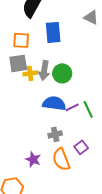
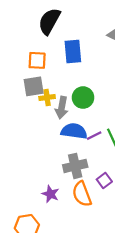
gray arrow: (44, 70) -> (62, 108), moved
gray cross: (55, 134) -> (75, 166), size x1.5

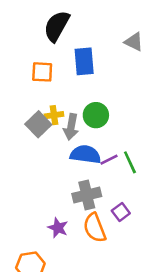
gray square: (34, 86) -> (38, 124), moved, turned -35

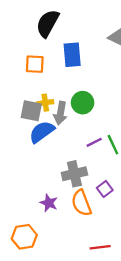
gray square: (38, 124) -> (31, 111), turned -35
blue semicircle: (85, 154) -> (42, 132), moved, turned -44

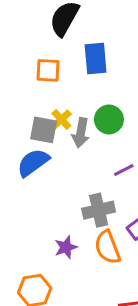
yellow cross: (45, 103) -> (61, 119), turned -35
blue semicircle: (42, 132) -> (33, 163), moved
purple star: (49, 203) -> (66, 247), turned 30

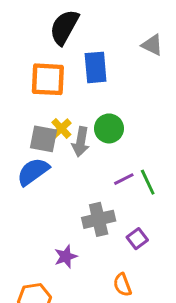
orange square: (48, 70) -> (48, 79), size x1.4
orange semicircle: (107, 247) -> (122, 285), moved, size x0.7

